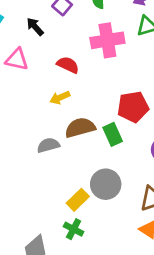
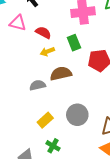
red semicircle: (68, 65) -> (43, 33), moved
green rectangle: (113, 134) -> (74, 43), moved
yellow rectangle: (78, 200) -> (45, 120), moved

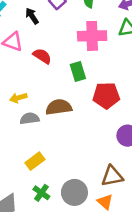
yellow arrow: (47, 52) -> (18, 98), moved
gray circle: (77, 115) -> (74, 192), moved

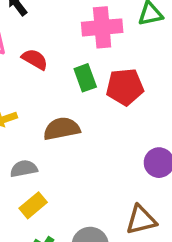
red pentagon: (106, 96) -> (125, 87), moved
gray semicircle: (30, 118) -> (24, 169), moved

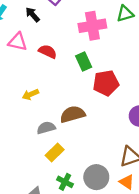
red pentagon: (125, 87) -> (106, 83), moved
brown semicircle: (62, 129) -> (73, 114), moved

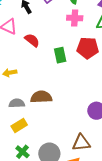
pink cross: (92, 26) -> (75, 18), moved, size x0.7
red pentagon: (106, 83) -> (88, 48), moved

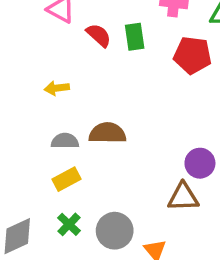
green rectangle: (60, 55) -> (135, 37), moved
brown triangle: (81, 143) -> (183, 197), moved

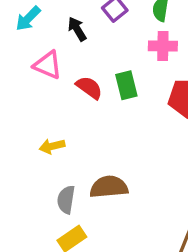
gray semicircle: (65, 141) -> (66, 200), turned -76

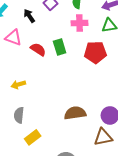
brown semicircle: (109, 187) -> (75, 113), moved
gray semicircle: (66, 200) -> (19, 115), moved

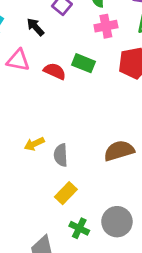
green rectangle: (60, 47) -> (84, 63), turned -42
yellow arrow: (18, 85) -> (34, 144), moved
gray semicircle: (19, 115) -> (61, 155), moved

